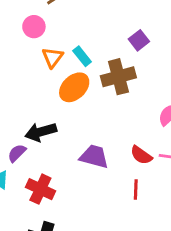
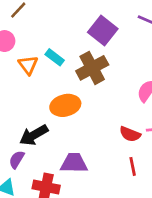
purple square: (139, 40) -> (103, 30), size x1.5
orange ellipse: (74, 87) -> (65, 105), moved, turned 44
purple trapezoid: (94, 156) -> (74, 163), moved

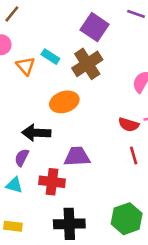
black arrow: (34, 135) -> (36, 133), turned 36

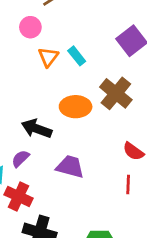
brown cross: (87, 64) -> (116, 93), moved, turned -36
purple semicircle: (22, 158) -> (20, 159), moved
red cross: (52, 182) -> (19, 196), moved

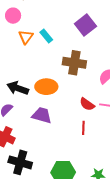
brown cross: (116, 93) -> (74, 63), turned -30
orange ellipse: (76, 107) -> (46, 87), moved

